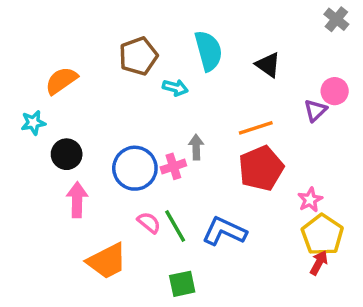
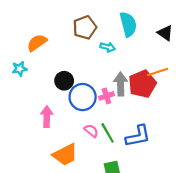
gray arrow: (196, 147) -> (121, 84), size x1.5
black circle: (67, 154) -> (64, 81), moved
red pentagon: (261, 168) -> (142, 84), moved
blue L-shape: (224, 231) -> (138, 136), turned 144

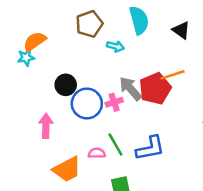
cyan star: (20, 69) -> (26, 58), moved
gray arrow: (121, 84) -> (130, 89), turned -40
pink semicircle: (91, 131) -> (97, 153), moved, turned -40

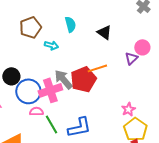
cyan semicircle: (139, 20) -> (70, 24), size x0.7
pink cross: (114, 102) -> (50, 90), size x1.6
pink semicircle: (97, 153) -> (36, 111), moved

